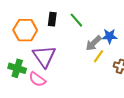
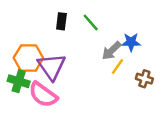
orange hexagon: (25, 30) -> (28, 58), moved
pink semicircle: (37, 79) -> (43, 95), size x1.4

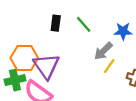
blue star: (131, 42) -> (123, 31), moved
green cross: (19, 81) -> (15, 80), turned -30

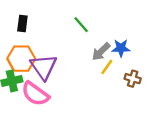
black rectangle: (56, 23) -> (22, 23), moved
blue star: (123, 31) -> (121, 48), moved

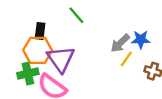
black rectangle: (22, 23) -> (40, 31), moved
green line: (81, 25) -> (76, 15), moved

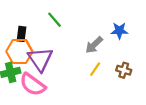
blue star: (141, 40) -> (119, 31), moved
yellow line: (126, 59) -> (95, 69), moved

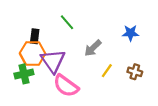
gray arrow: (94, 45) -> (93, 48), moved
pink semicircle: (33, 84) -> (66, 86), moved

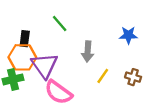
gray arrow: (93, 48) -> (88, 51), turned -42

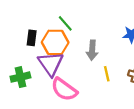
orange hexagon: (22, 57) -> (55, 42), moved
yellow line: (103, 76) -> (107, 74), turned -48

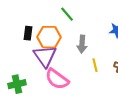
green line: (65, 23) -> (67, 14), moved
green cross: (20, 77) -> (17, 84), moved

